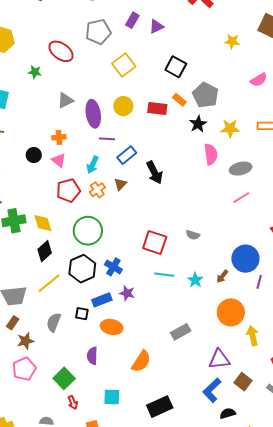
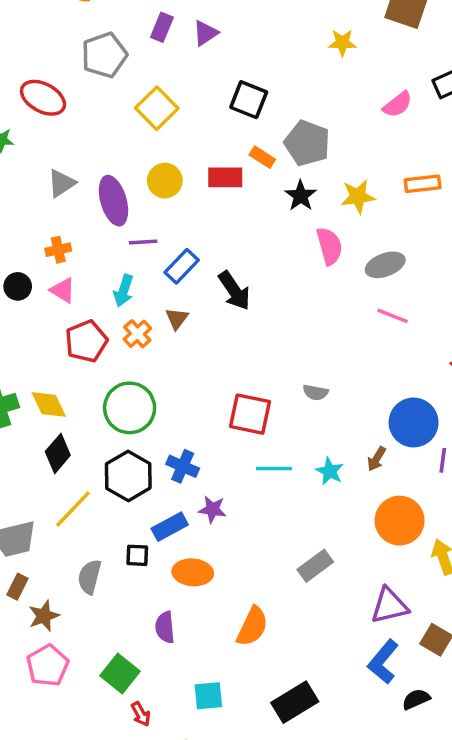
pink line: (241, 198) -> (393, 316), turned 60

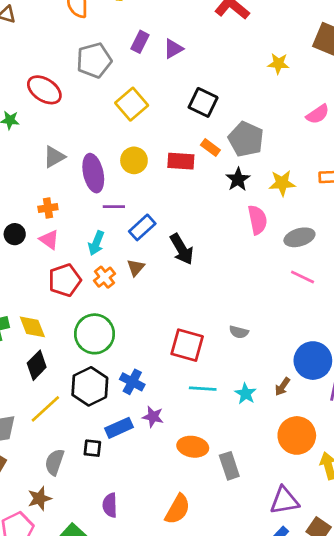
gray rectangle: (315, 566) -> (229, 466), turned -76
orange ellipse: (193, 572) -> (193, 447), moved
brown star: (44, 616) -> (40, 499), moved

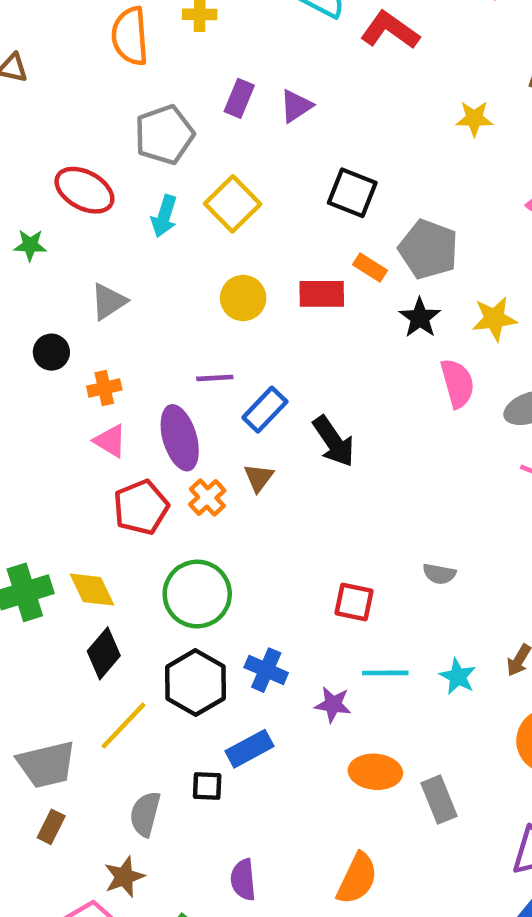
purple ellipse: (93, 173) -> (180, 438), moved
black circle: (15, 234) -> (51, 352), moved
cyan arrow: (96, 243) -> (164, 216), moved
red square: (187, 345) -> (354, 602), size x0.7
purple star: (153, 417) -> (333, 704), moved

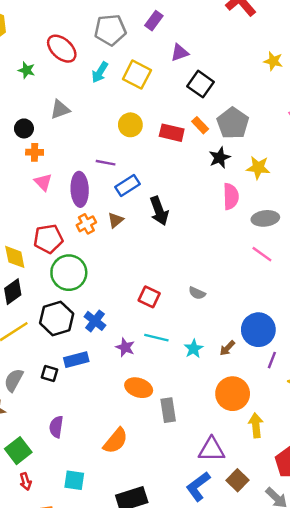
purple triangle: (296, 106) -> (180, 53), moved
yellow square: (233, 204) -> (137, 75), turned -32
orange cross: (104, 388) -> (35, 152), moved
red pentagon: (141, 507) -> (48, 239), moved

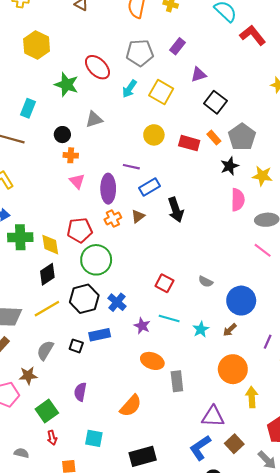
green star: (27, 70) -> (67, 85), size x1.6
blue circle: (258, 330) -> (241, 301), moved

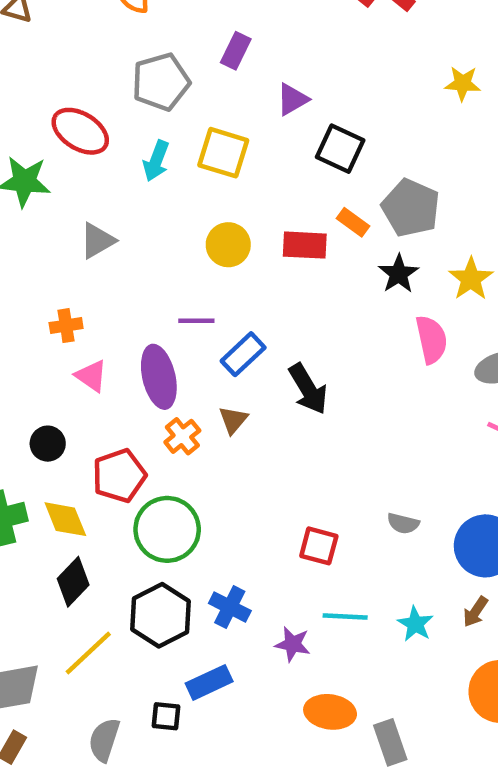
black circle: (62, 135) -> (48, 444), moved
yellow star: (262, 176) -> (471, 279), turned -30

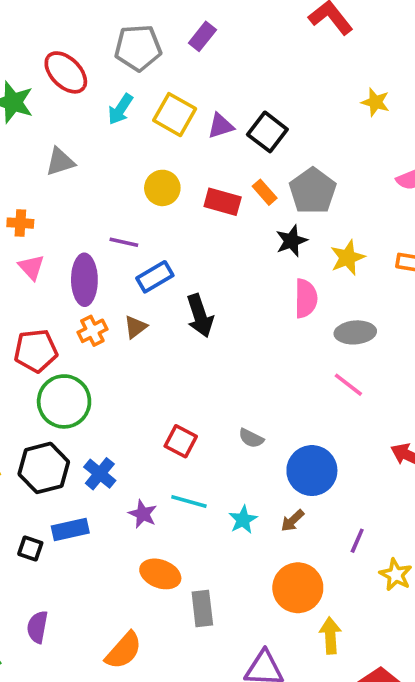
purple triangle: (292, 99) -> (221, 126), moved

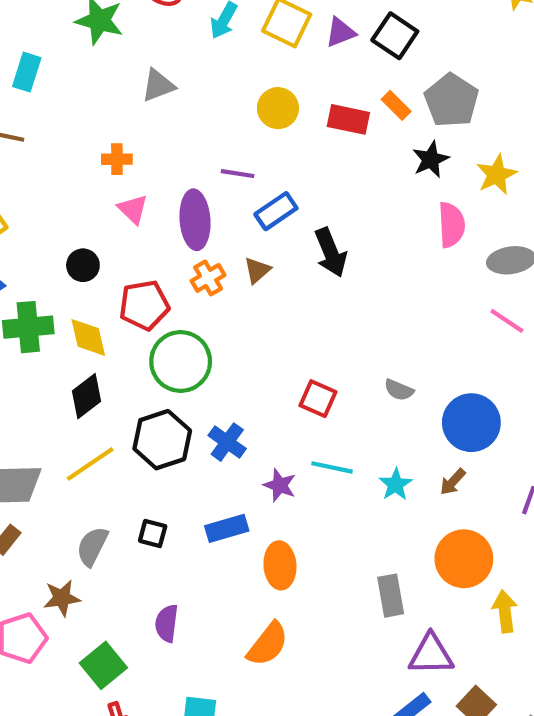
blue rectangle: (70, 529) -> (227, 528), moved
orange ellipse: (160, 574) -> (280, 565), moved, turned 69
gray rectangle: (202, 609) -> (391, 596), moved

